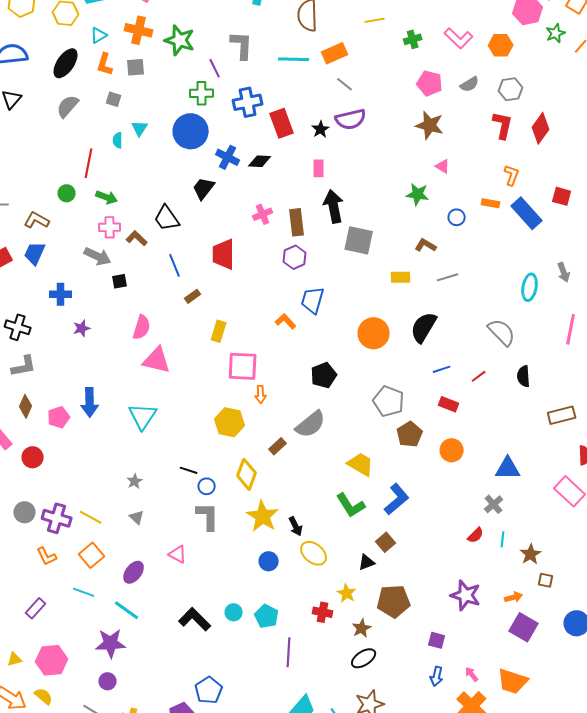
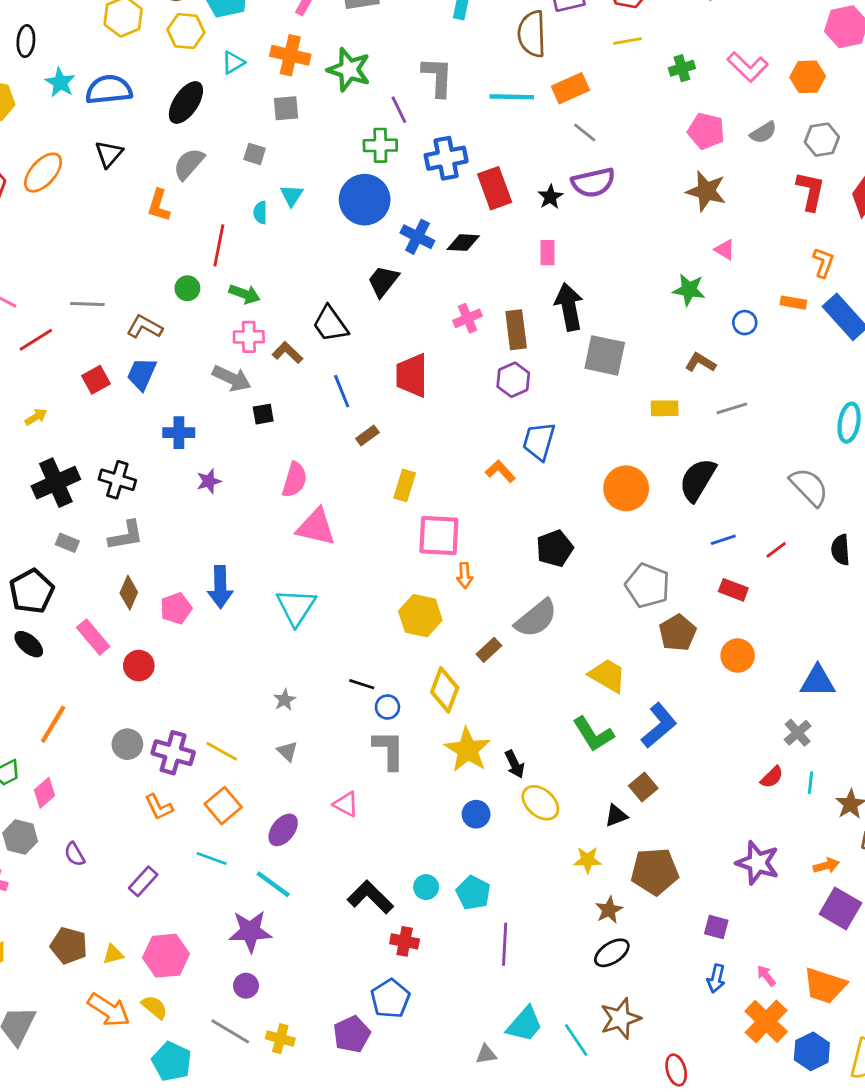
orange L-shape: (105, 64) -> (159, 205), moved
yellow star: (347, 593) -> (588, 860), turned -30
red cross: (323, 612) -> (405, 941), moved

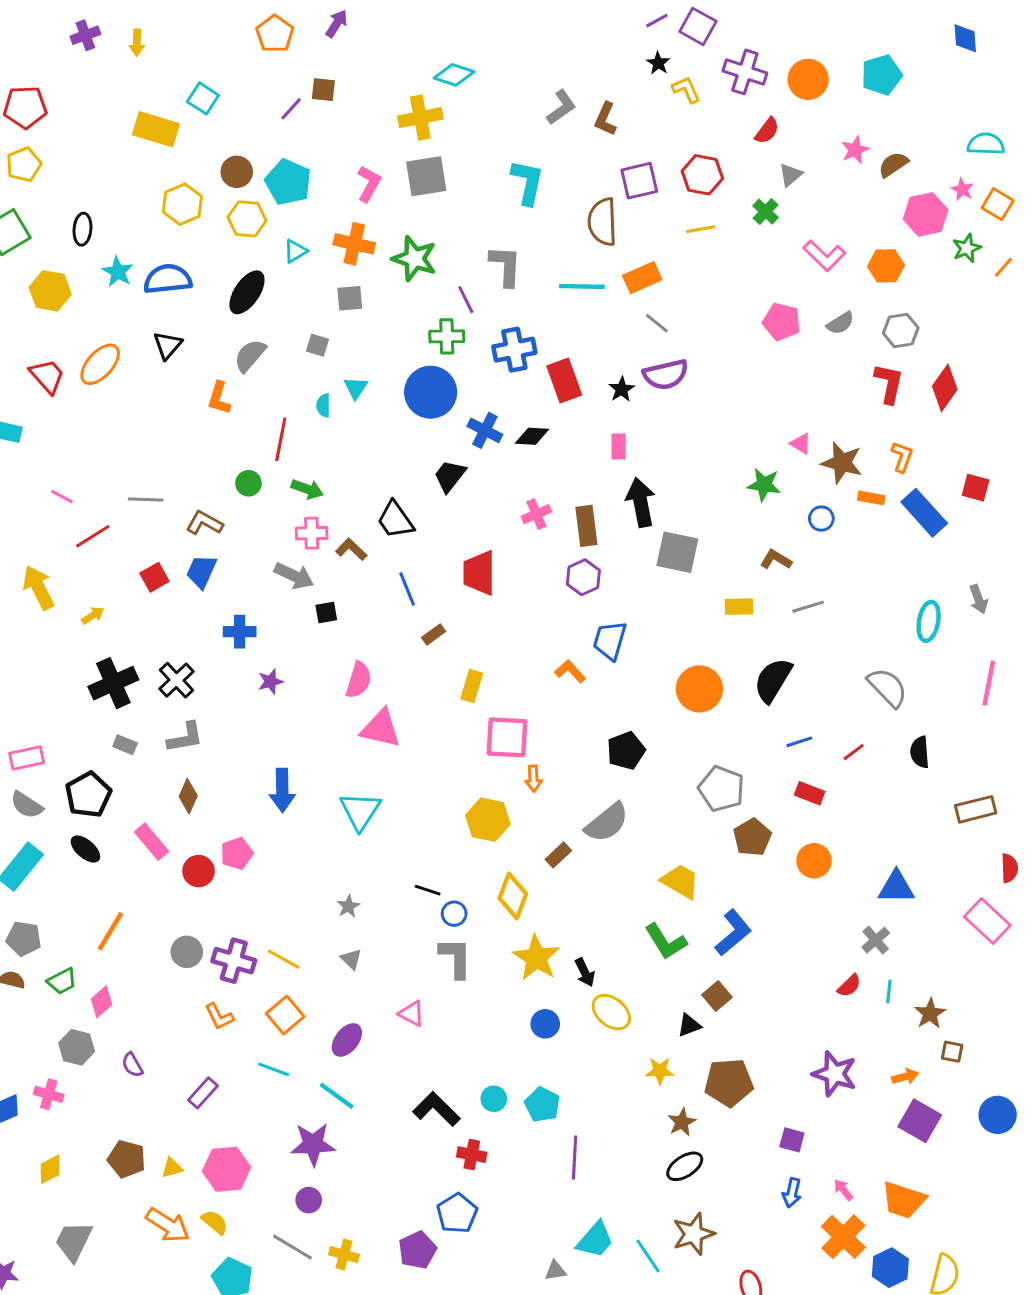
green cross: (682, 68) -> (766, 212), moved, turned -30
brown star: (706, 191) -> (842, 463), moved
black cross: (117, 480) -> (176, 680), turned 30
pink pentagon: (176, 608) -> (237, 853), moved

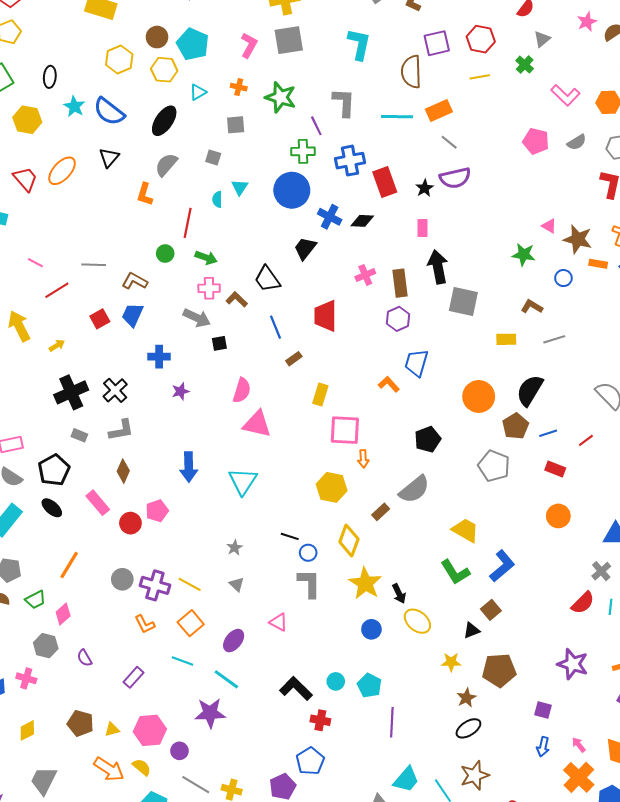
orange cross: (354, 244) -> (239, 87), size x0.6
blue semicircle: (168, 279) -> (109, 112), turned -136
brown pentagon: (752, 837) -> (515, 426), moved
red semicircle: (849, 986) -> (583, 603), size x1.4
purple circle: (309, 1200) -> (179, 751), moved

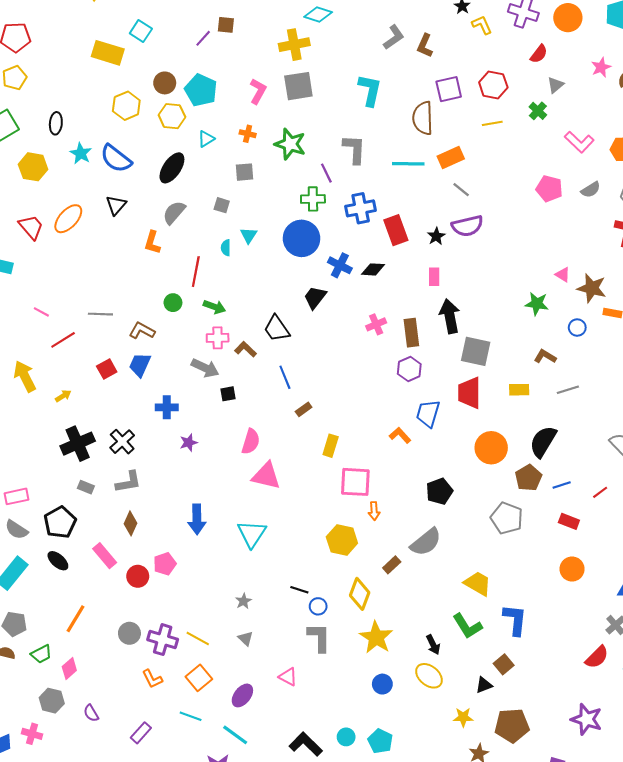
red trapezoid: (326, 316) -> (469, 393), moved
blue L-shape: (502, 566) -> (515, 620), turned -44
black arrow: (399, 594) -> (433, 645), moved

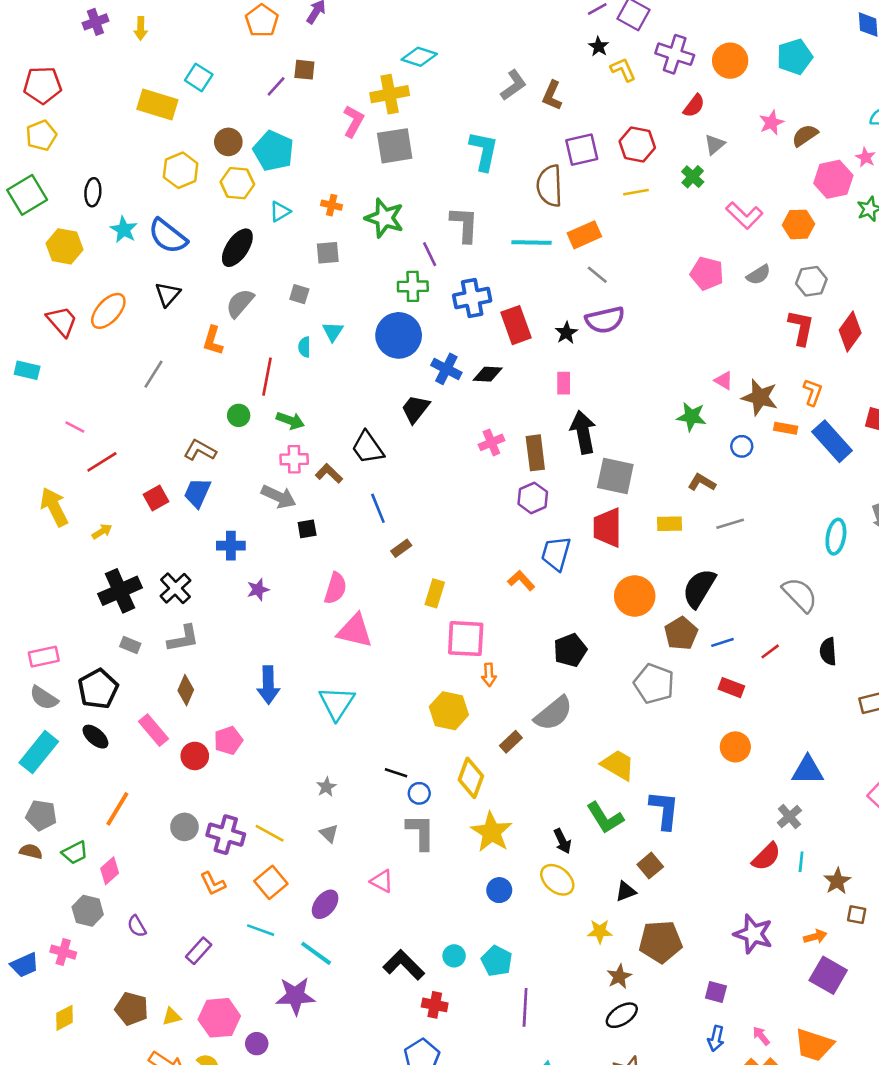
pink L-shape: (258, 91) -> (353, 121), moved
gray line: (100, 314) -> (154, 374), moved, turned -60

